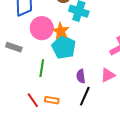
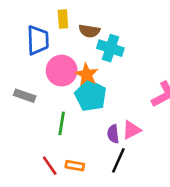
pink triangle: (108, 75) -> (132, 130), moved

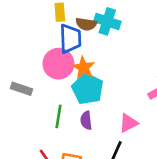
blue trapezoid: (38, 40) -> (70, 39), moved
cyan cross: (110, 48) -> (107, 21), moved
purple semicircle: (113, 134) -> (86, 120), moved

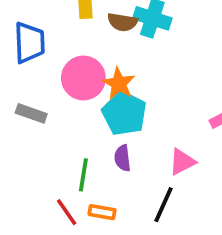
blue trapezoid: (70, 39) -> (29, 43), moved
green line: (58, 116) -> (83, 175), moved

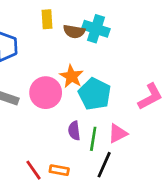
pink circle: (83, 78) -> (46, 93), moved
cyan pentagon: (124, 113) -> (95, 94), moved
green line: (83, 175) -> (93, 139), moved

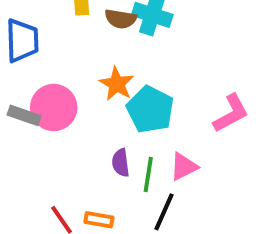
pink circle: (46, 93) -> (54, 107), moved

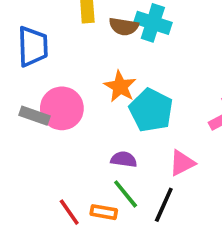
purple semicircle: (121, 163) -> (124, 159), turned 105
green line: (148, 174) -> (126, 194), moved, turned -48

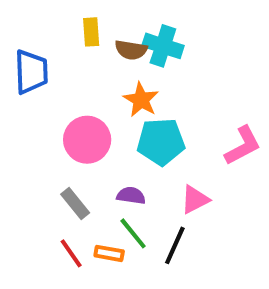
orange star: (120, 87) -> (141, 100), moved
pink circle: (62, 108) -> (87, 140), moved
cyan pentagon: (151, 110) -> (161, 142), turned -30
gray rectangle: (35, 116) -> (75, 204), moved, turned 32

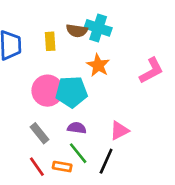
yellow rectangle: (91, 32) -> (50, 41), moved
orange star: (141, 100) -> (98, 65), moved
cyan pentagon: (161, 142) -> (71, 92), moved
pink L-shape: (243, 146) -> (151, 71), moved

